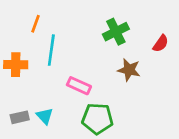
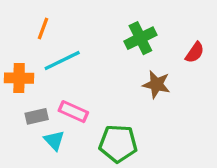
cyan line: (51, 50) -> (62, 60), turned 56
pink rectangle: (79, 86) -> (73, 112), moved
gray rectangle: (20, 117) -> (37, 116), moved

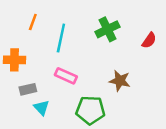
cyan line: (62, 60) -> (61, 38), moved, turned -52
brown star: (156, 84) -> (120, 81), moved
pink rectangle: (73, 112) -> (66, 76), moved

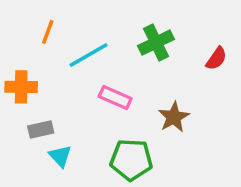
cyan line: (61, 38) -> (89, 55), turned 48
pink rectangle: (66, 76) -> (115, 98), moved
brown star: (120, 81) -> (174, 117), turned 30

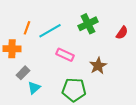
orange line: (48, 32) -> (27, 28), moved
gray rectangle: (41, 129) -> (23, 73), turned -32
cyan triangle: (60, 156) -> (34, 88), turned 32

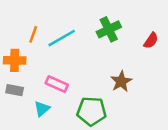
pink rectangle: (65, 55) -> (57, 84), moved
gray rectangle: (23, 73) -> (15, 90), moved, turned 56

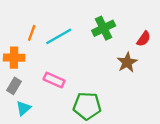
brown star: (121, 81) -> (127, 62), moved
gray rectangle: (15, 90) -> (14, 86), turned -70
cyan triangle: (42, 109) -> (23, 108), moved

